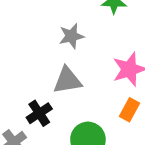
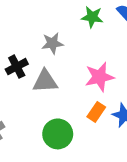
black cross: (39, 113) -> (17, 67), moved

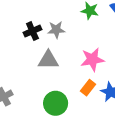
black cross: (17, 67) -> (32, 31), moved

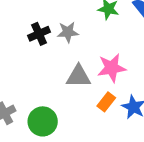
gray triangle: (48, 60) -> (78, 76), moved
green circle: (56, 103) -> (43, 121), moved

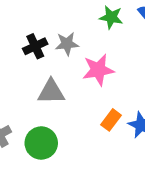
pink star: (112, 68) -> (98, 70), moved
gray triangle: (78, 76) -> (51, 92), moved

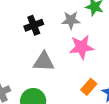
gray star: (67, 44) -> (71, 20), moved

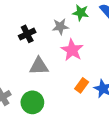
pink star: (82, 47) -> (72, 50), turned -30

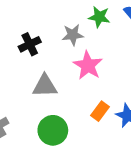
green circle: (32, 102) -> (53, 130), moved

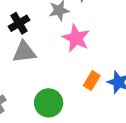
gray triangle: (45, 86) -> (24, 52), moved

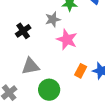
gray triangle: (24, 52) -> (30, 66), moved

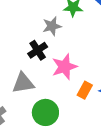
black cross: (23, 31) -> (38, 50), moved
pink star: (67, 39) -> (64, 67), moved, turned 30

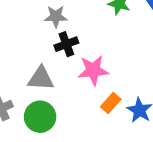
gray star: (52, 26) -> (56, 17), moved
green circle: (45, 112) -> (40, 117), moved

